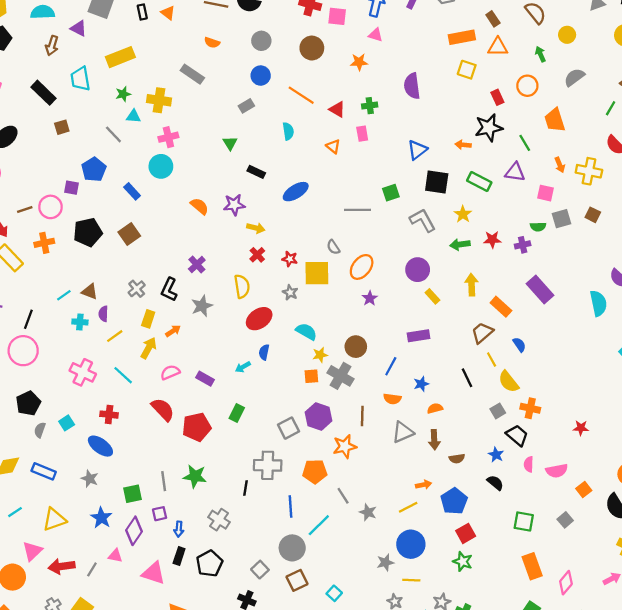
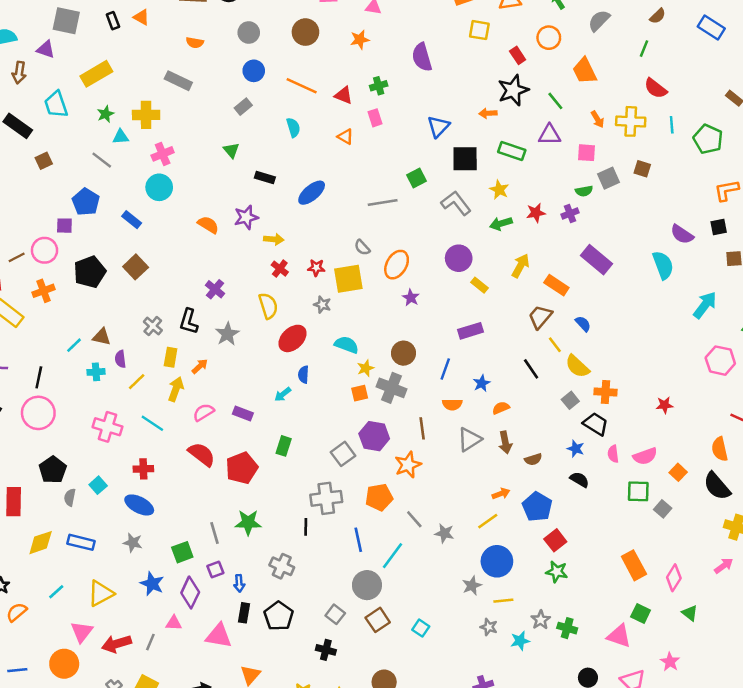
yellow arrow: (472, 285) -> (520, 266), turned 40
green square: (524, 522) -> (638, 491), moved

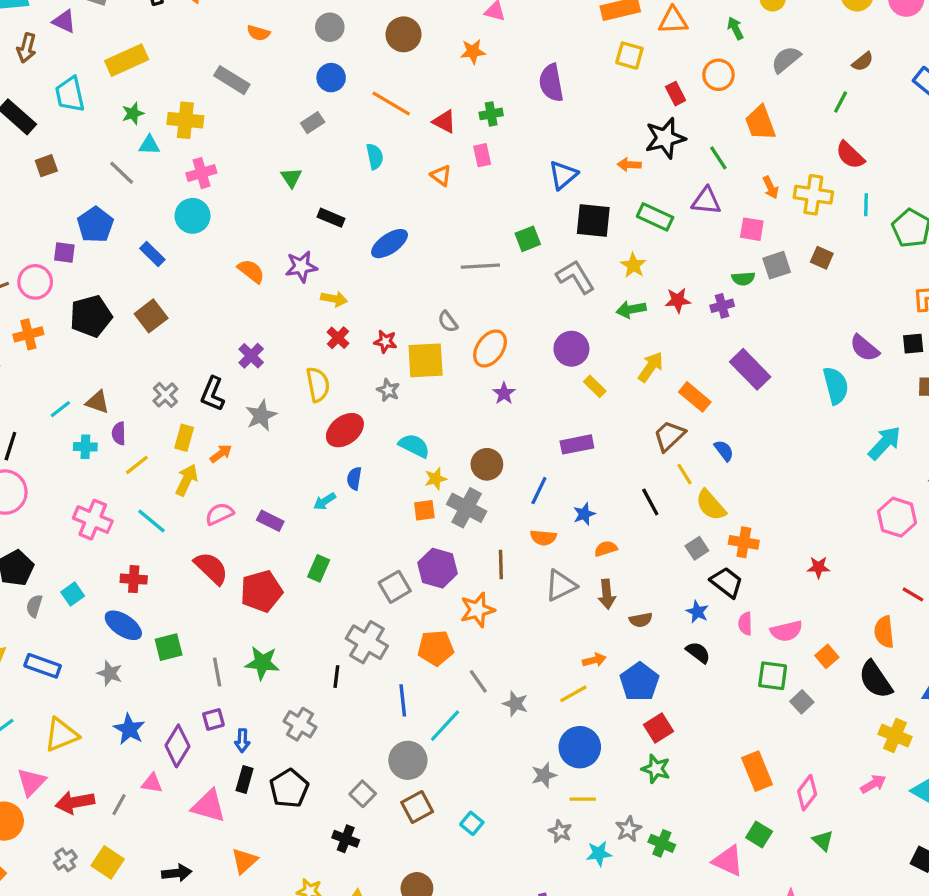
gray cross: (326, 498) -> (367, 642), turned 32
green square: (182, 552) -> (169, 647), moved

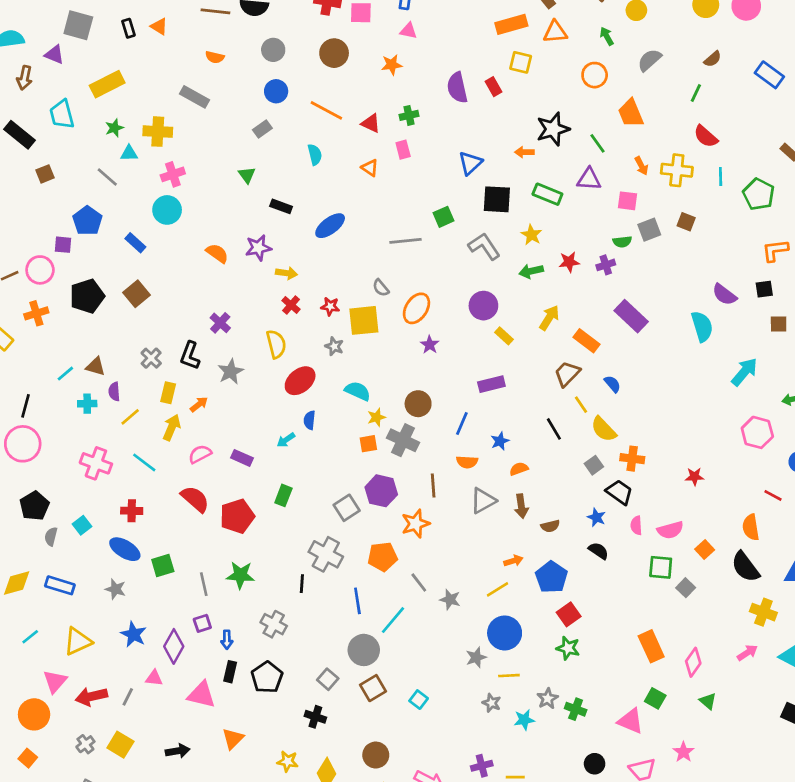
red rectangle: (676, 94) -> (493, 87), moved

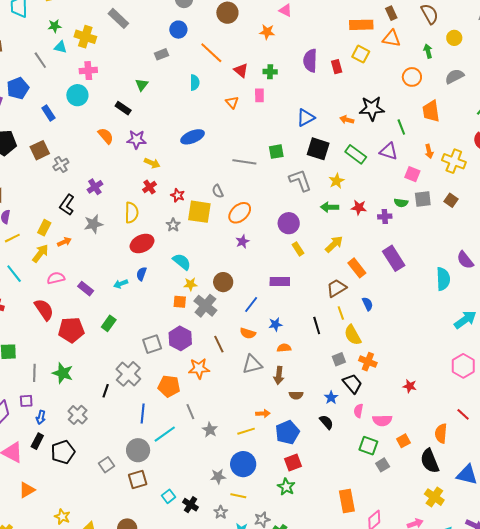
black rectangle: (281, 206) -> (123, 108), moved
gray cross: (151, 358) -> (61, 164), moved
brown line: (433, 486) -> (219, 344), turned -36
black cross: (315, 717) -> (190, 505), moved

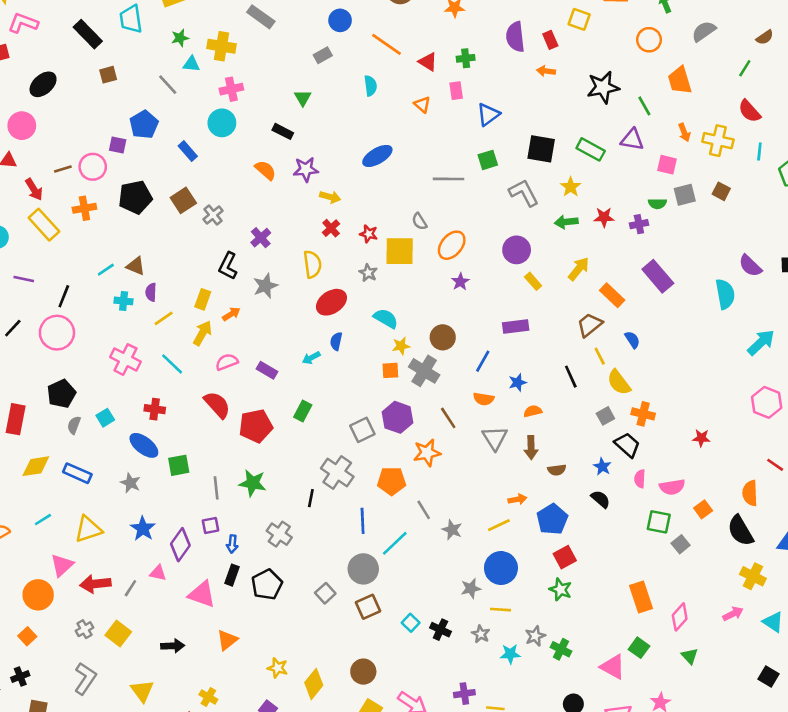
blue triangle: (306, 118) -> (488, 114), moved
orange arrow: (347, 120) -> (546, 71), moved
gray triangle: (252, 364) -> (495, 438), turned -40

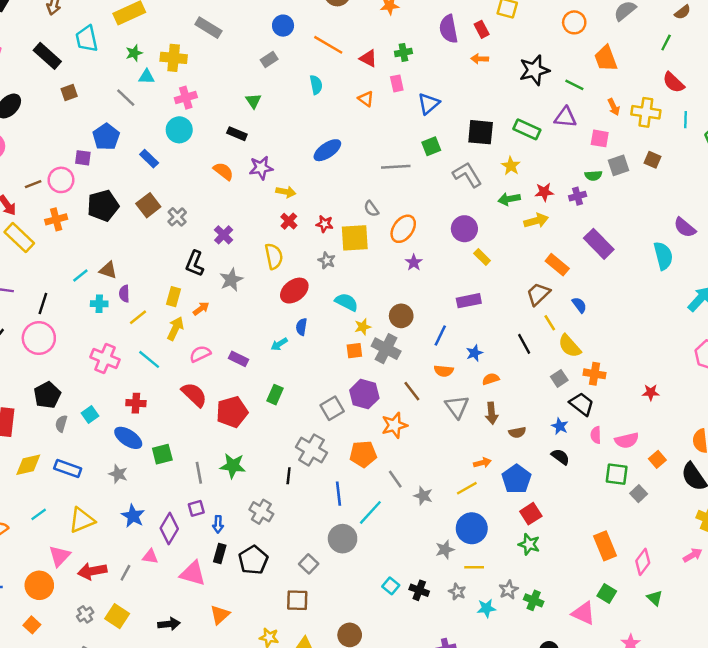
green line: (644, 106) -> (574, 85), turned -30
yellow arrow: (579, 269) -> (536, 221), moved, turned 40
brown square: (368, 607) -> (297, 600), moved, turned 30

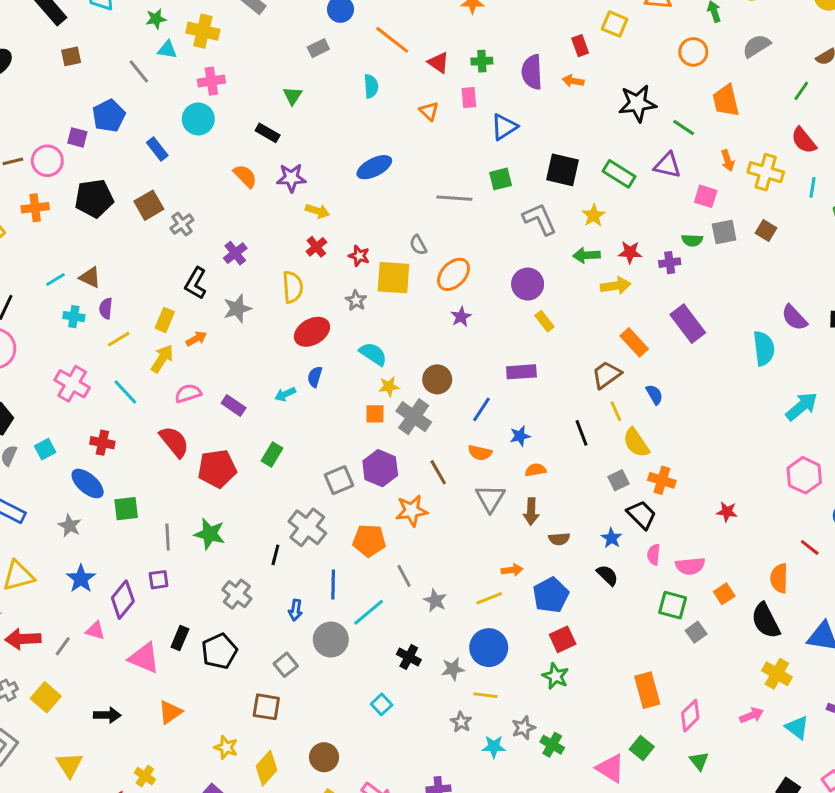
purple semicircle: (449, 29) -> (532, 72), moved
blue arrow: (218, 524) -> (295, 610), moved
black cross: (419, 590) -> (409, 657), moved

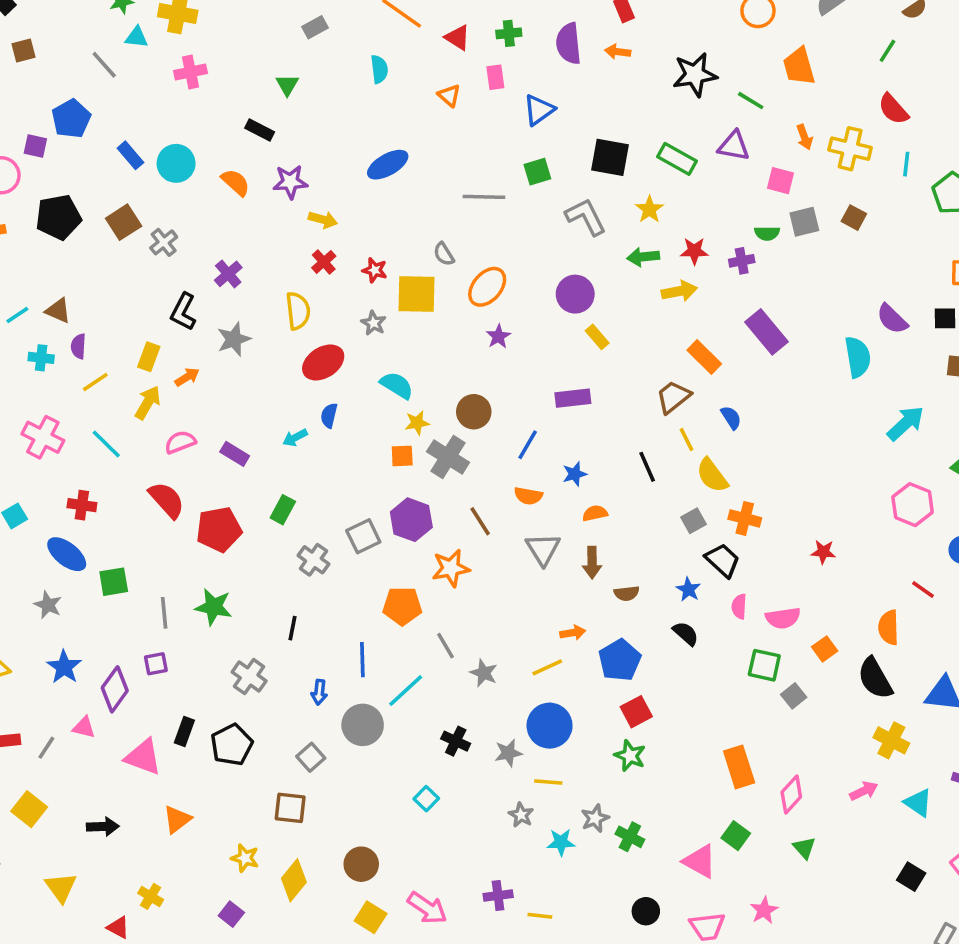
cyan circle: (198, 119) -> (176, 163), moved
gray cross: (307, 527) -> (313, 560), moved, size x0.7

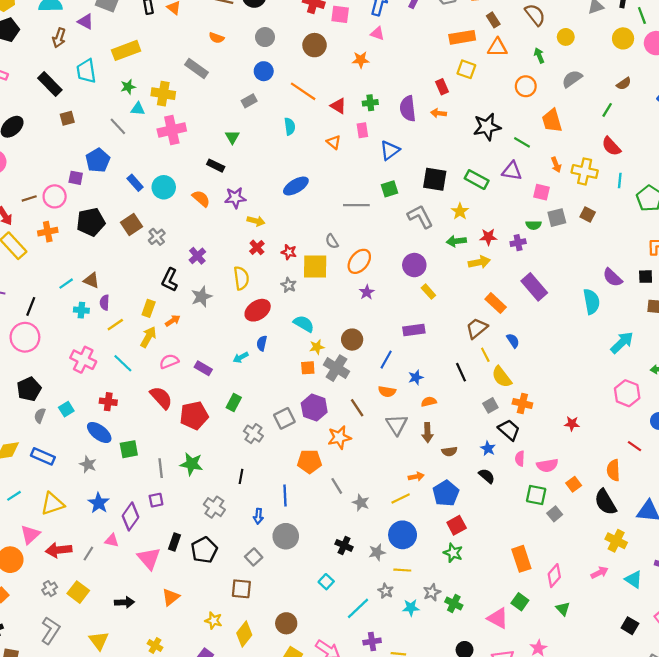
pink cross: (190, 72) -> (172, 130), size x1.4
cyan line: (406, 691) -> (358, 608), moved
pink triangle: (143, 757) -> (149, 558), turned 30

